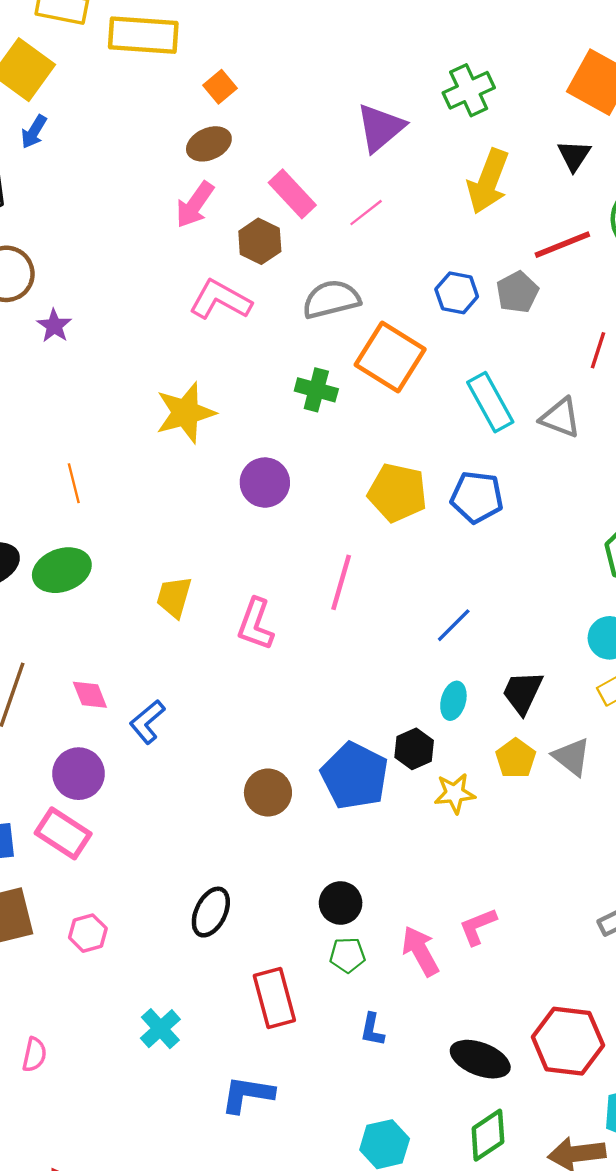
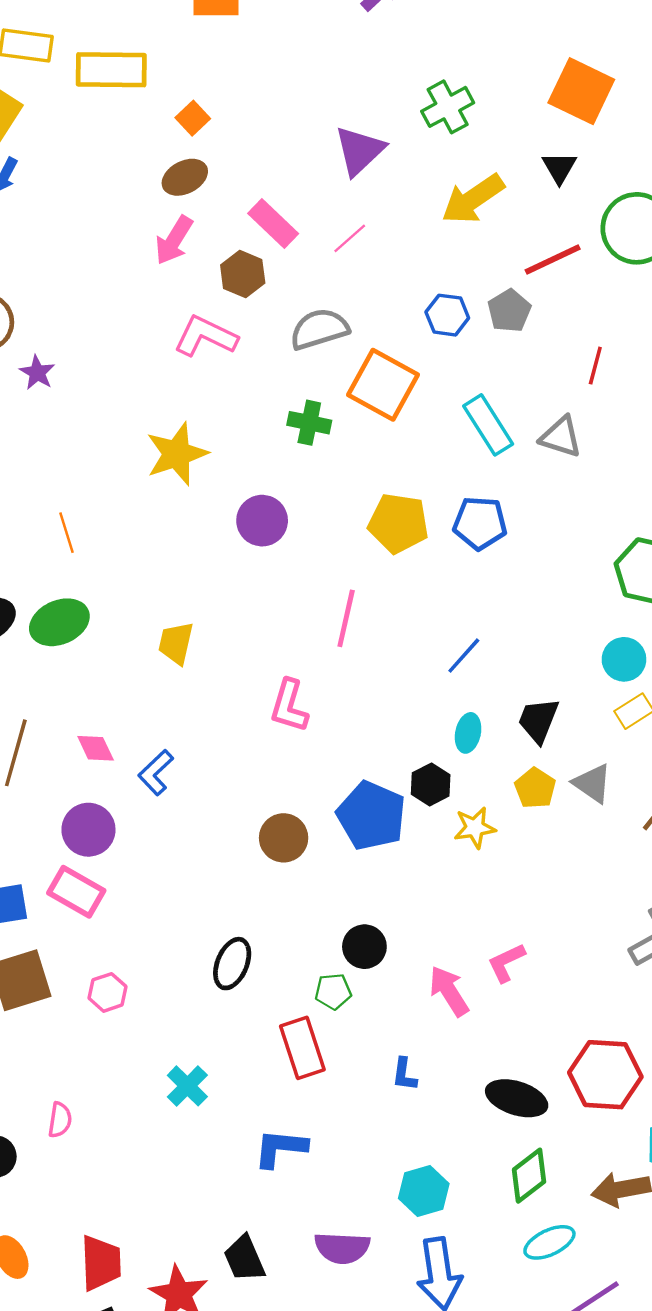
yellow arrow: (488, 181) -> (473, 199), turned 38
pink L-shape: (256, 624) -> (289, 706), moved
green pentagon: (347, 955) -> (333, 991), moved

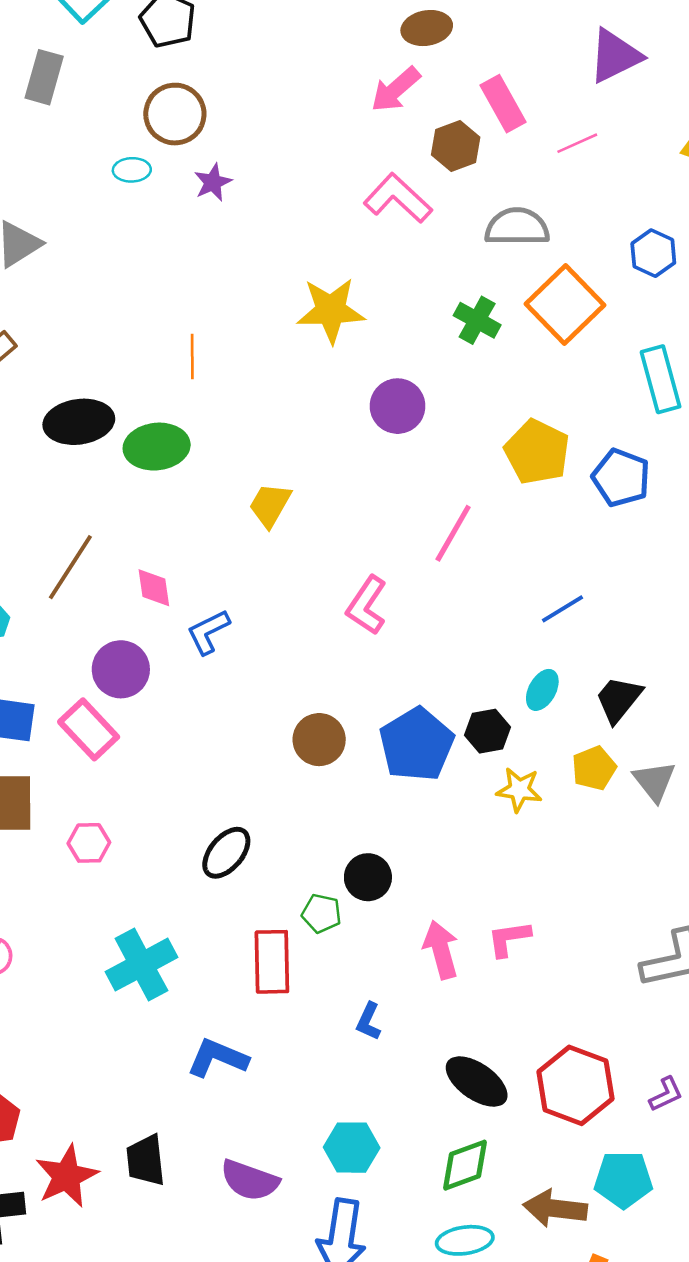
cyan cross: (187, 1086) -> (141, 965), size x1.5

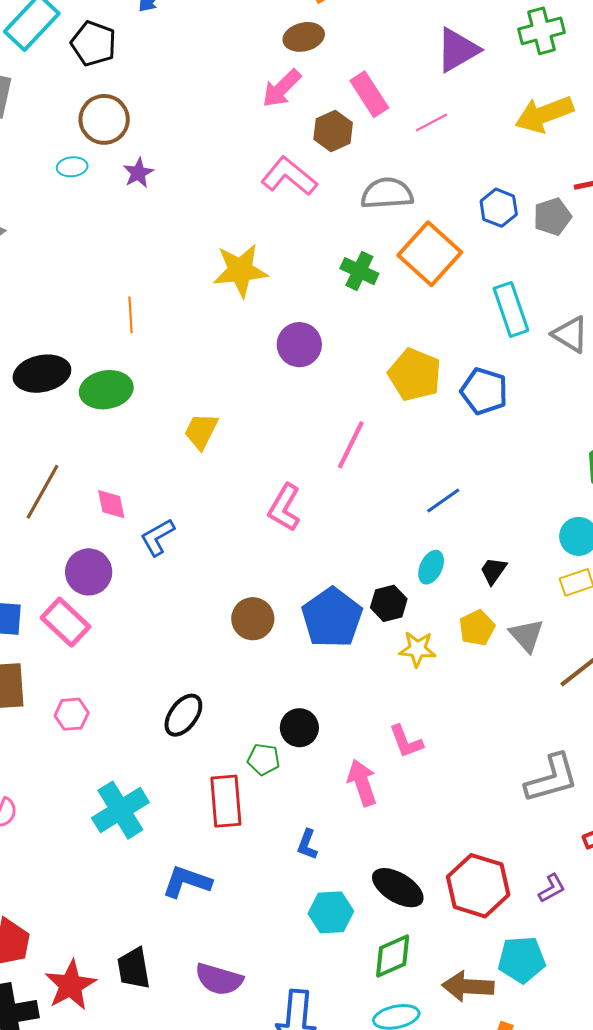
black trapezoid: (619, 699) -> (493, 571), size x0.7
pink L-shape: (509, 939) -> (406, 742), moved, turned -99
cyan hexagon: (352, 1148) -> (331, 912), moved

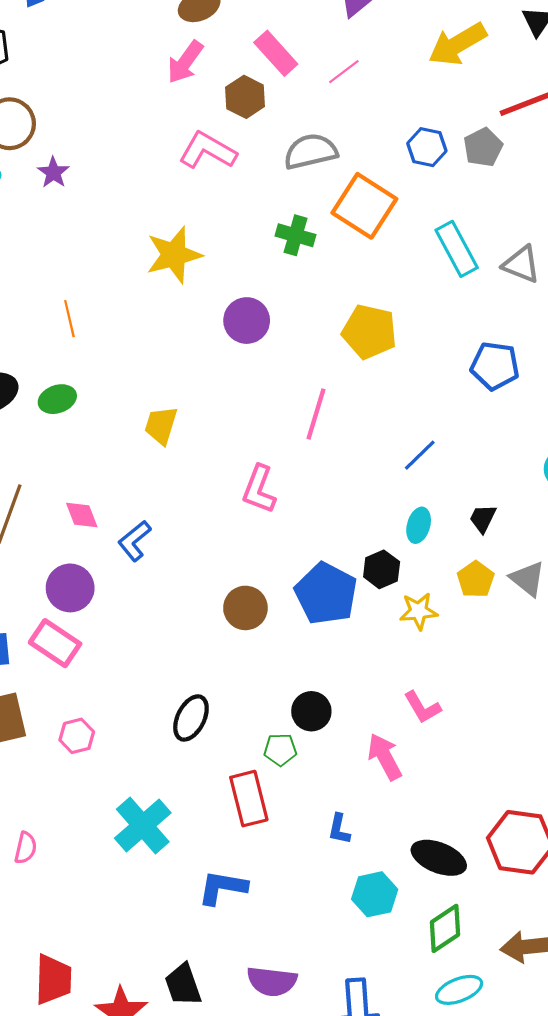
green ellipse: (106, 390) -> (57, 399), size x0.7
blue pentagon: (484, 391) -> (495, 366), moved

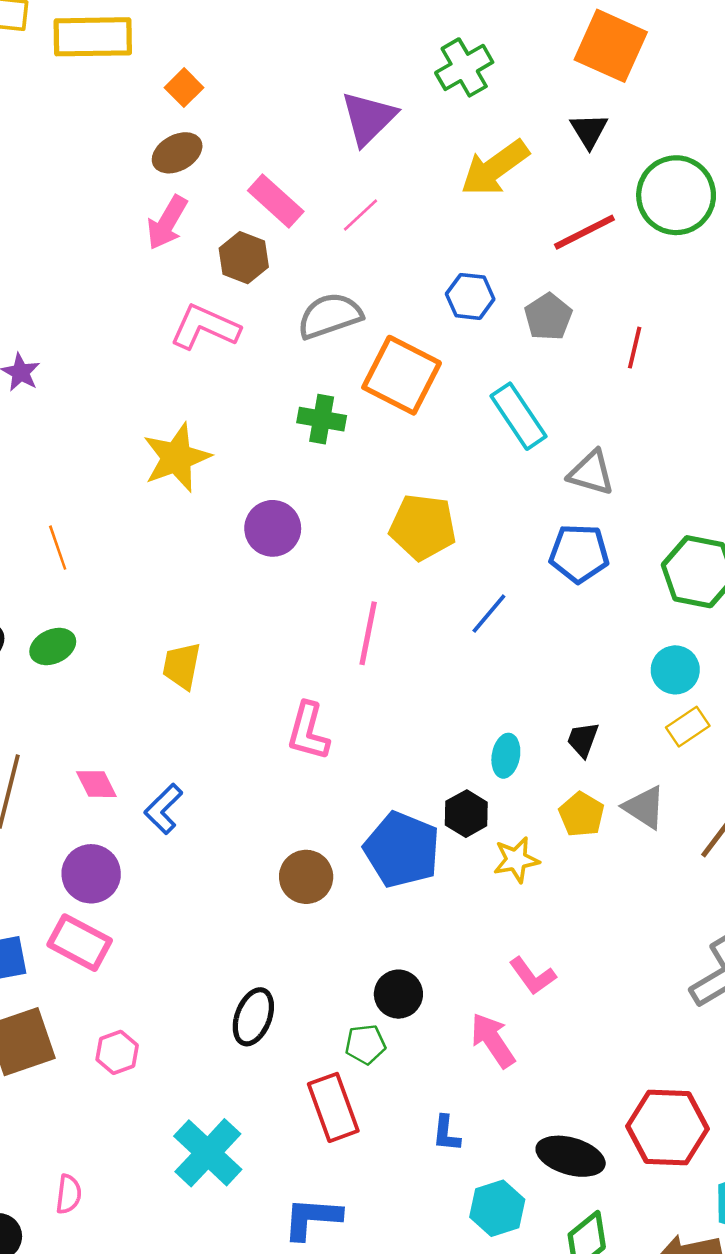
gray pentagon: (483, 147) -> (548, 317), moved
gray triangle: (521, 264) -> (591, 473), moved
blue line: (420, 455) -> (489, 614), moved

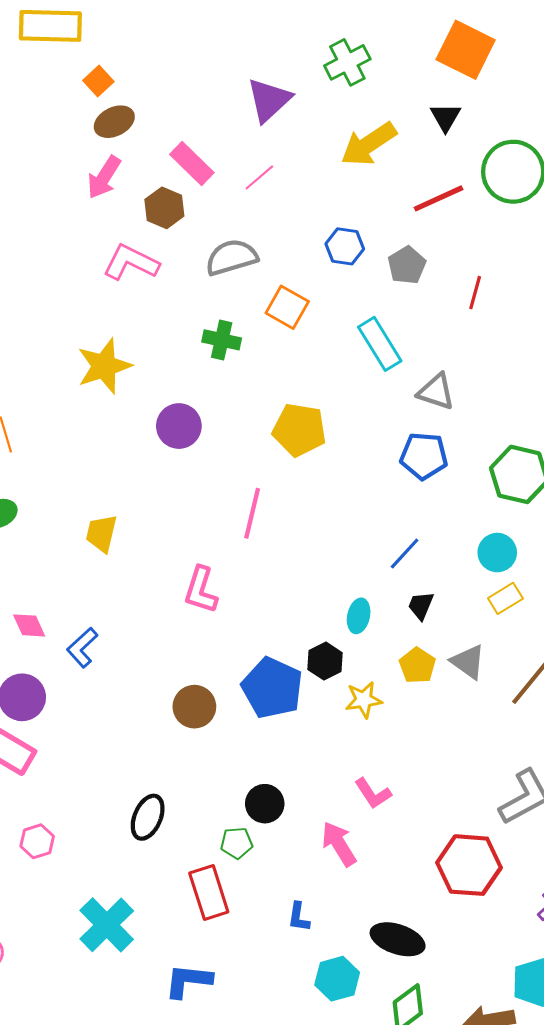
orange square: (184, 88) -> (98, 81), moved
orange square: (402, 375) -> (287, 307), size x0.7
blue line: (489, 614) -> (405, 553), moved
red hexagon: (668, 1128) -> (469, 865), moved

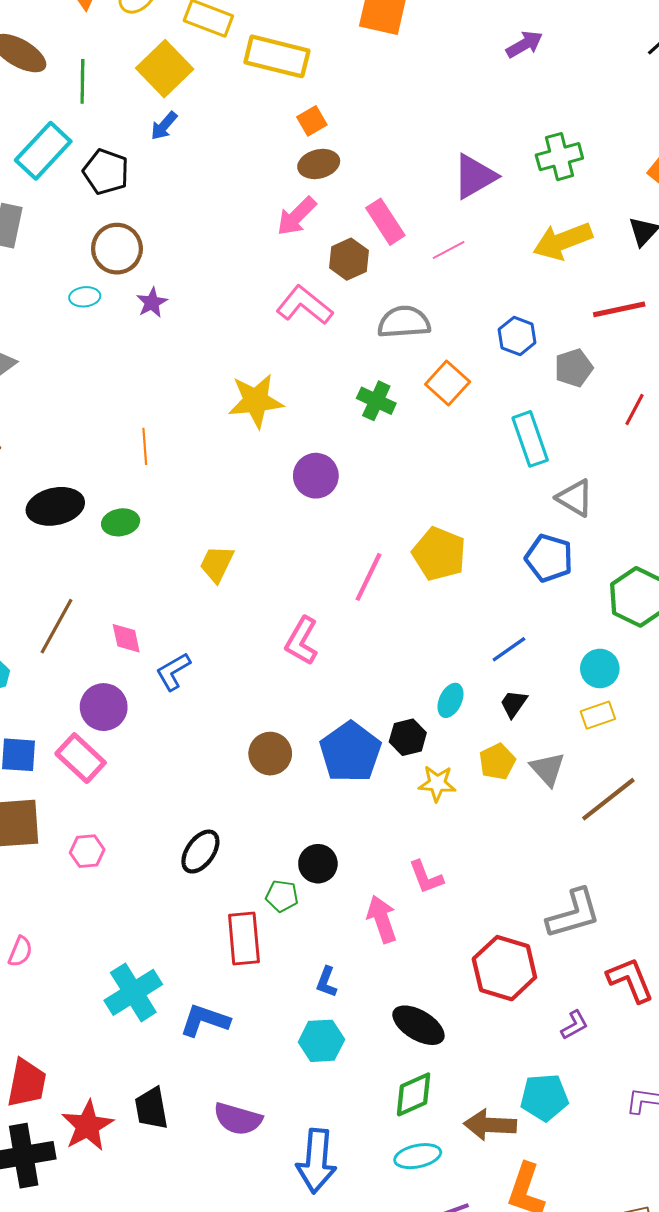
yellow pentagon: (299, 430) -> (439, 554), moved
cyan cross: (107, 925) -> (133, 992), moved
cyan hexagon: (337, 979) -> (321, 1041), moved

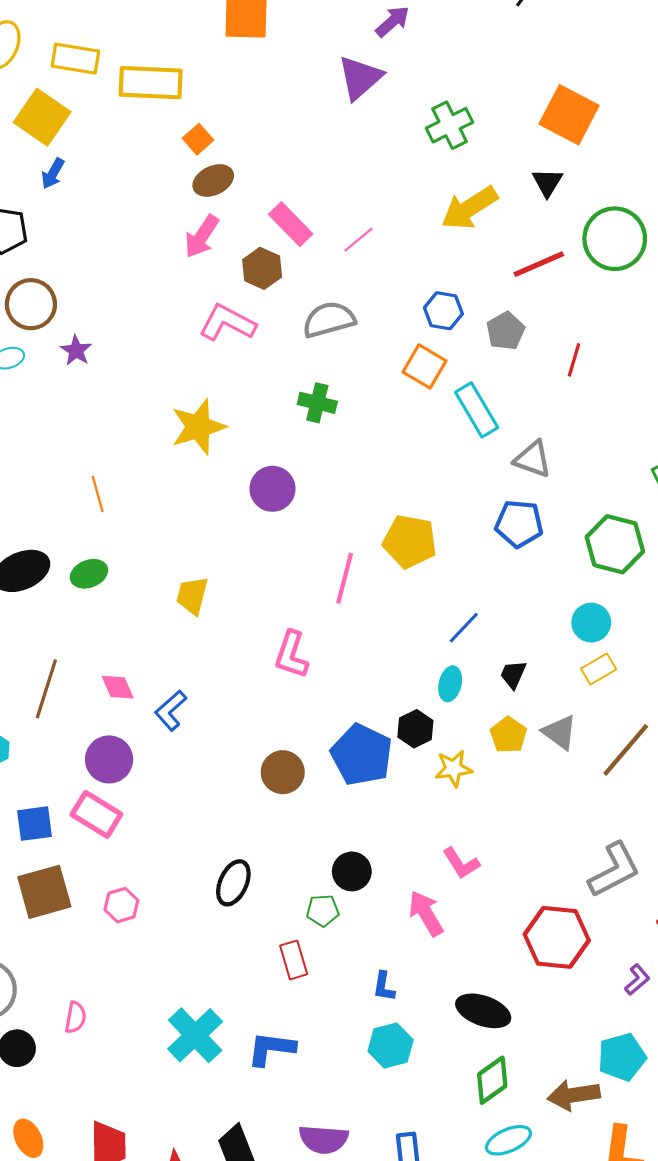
purple triangle: (475, 176) -> (360, 78), moved
orange square: (448, 383) -> (424, 366), moved
blue line: (509, 649) -> (464, 628), moved
red rectangle: (244, 938) -> (294, 960), size x0.7

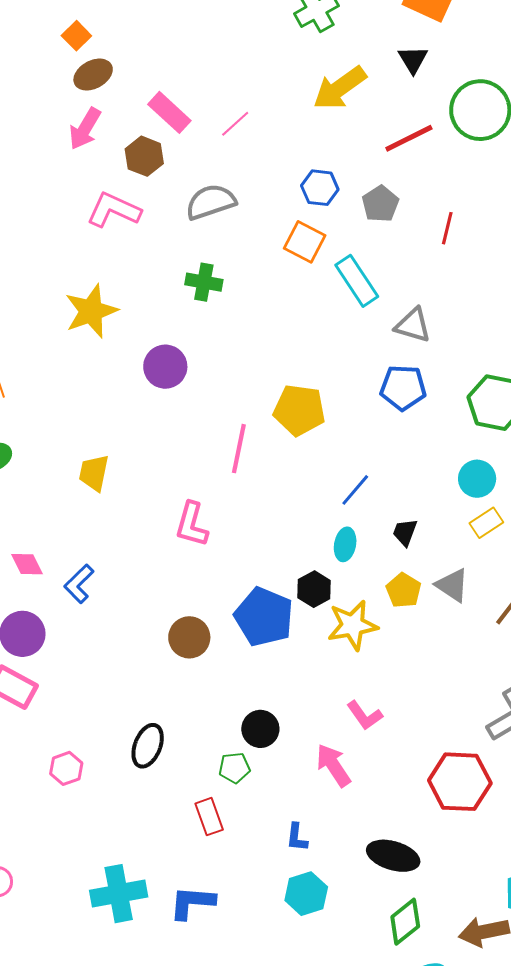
yellow star: (453, 769) -> (353, 625), size x1.4
pink hexagon: (121, 905) -> (66, 768), moved
cyan cross: (195, 1035) -> (119, 894), turned 36

